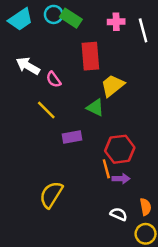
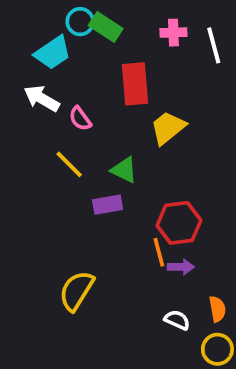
cyan trapezoid: (21, 19) -> (53, 53), moved
green triangle: (95, 108) -> (124, 170), moved

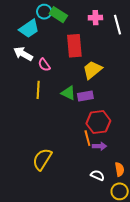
yellow line: (69, 164) -> (38, 90), turned 48
purple rectangle: (108, 205) -> (85, 96), moved

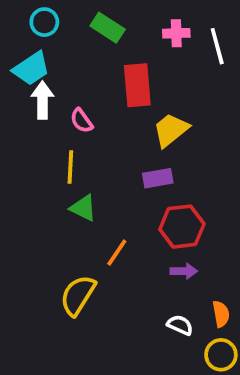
cyan circle: (44, 12) -> (44, 22), moved
cyan trapezoid: (29, 29) -> (31, 69), moved
white arrow: (23, 54) -> (42, 100), turned 60
green triangle: (68, 93) -> (83, 208), moved
orange line: (87, 138) -> (117, 253), moved, turned 49

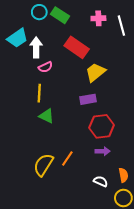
cyan circle: (44, 22) -> (39, 12), moved
red rectangle: (137, 85) -> (77, 47), turned -50
white arrow: (42, 100) -> (36, 47), moved
pink semicircle: (82, 121) -> (45, 67), turned -80
orange line: (117, 253) -> (67, 159), moved

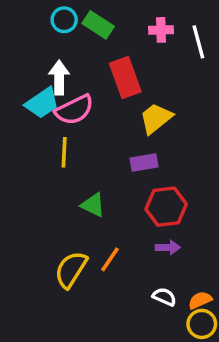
cyan trapezoid: (17, 38) -> (42, 103), moved
red rectangle: (77, 47) -> (125, 78), turned 35
pink semicircle: (45, 67) -> (74, 110), size x1.6
green triangle: (47, 116) -> (93, 205), moved
orange semicircle: (123, 175) -> (200, 300), moved, turned -104

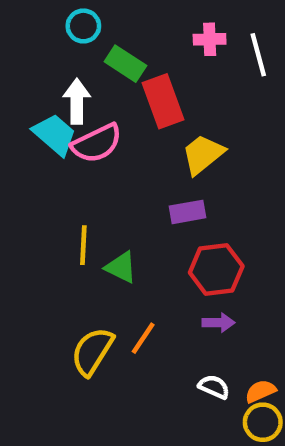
green rectangle: (98, 25) -> (125, 64), moved
cyan trapezoid: (42, 103) -> (55, 134), turned -105
yellow line: (64, 152) -> (83, 245), moved

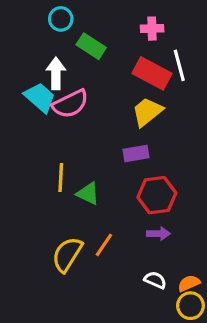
white line: (258, 55) -> (179, 65), moved
red rectangle: (163, 101) -> (152, 73), moved, turned -42

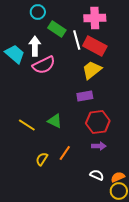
pink cross: (152, 29) -> (95, 18), size x1.5
white line: (179, 65) -> (77, 40), moved
cyan trapezoid: (40, 97) -> (15, 54), moved
yellow line: (61, 178) -> (27, 125), moved, turned -60
yellow semicircle: (67, 254) -> (42, 159), size x0.6

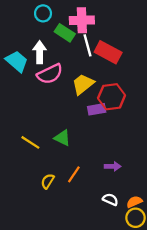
pink cross: (95, 18) -> (82, 20), moved
yellow trapezoid: (92, 70) -> (83, 84), moved
red hexagon: (98, 122) -> (112, 97), moved

